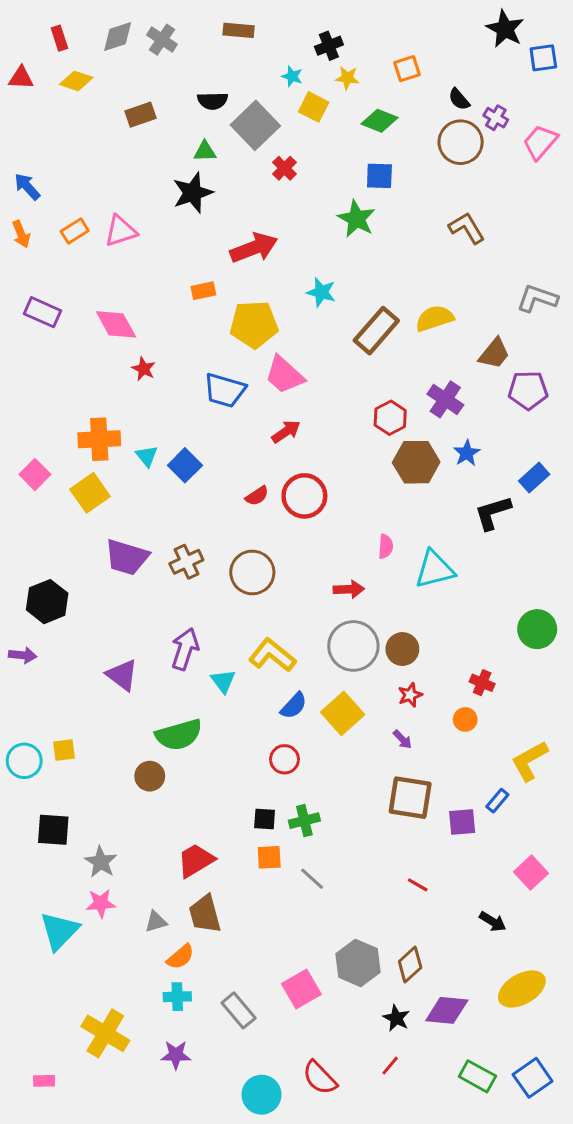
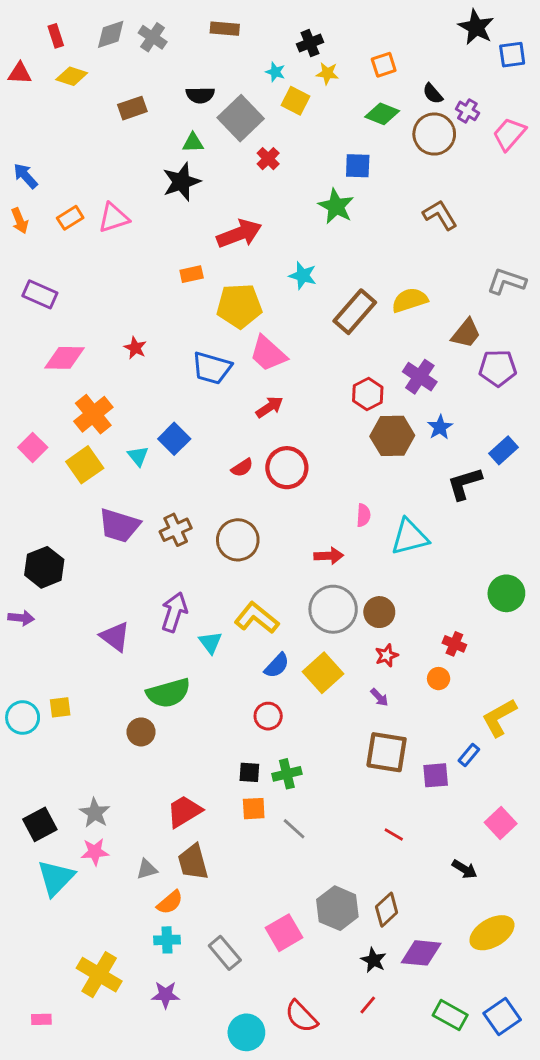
green diamond: (379, 121) -> (382, 114), moved
pink diamond: (116, 324) -> (64, 358), moved, turned -60
orange cross: (99, 439) -> (93, 414), turned -36
cyan triangle: (147, 456) -> (138, 456), moved
black square: (53, 830) -> (40, 824), moved, turned -32

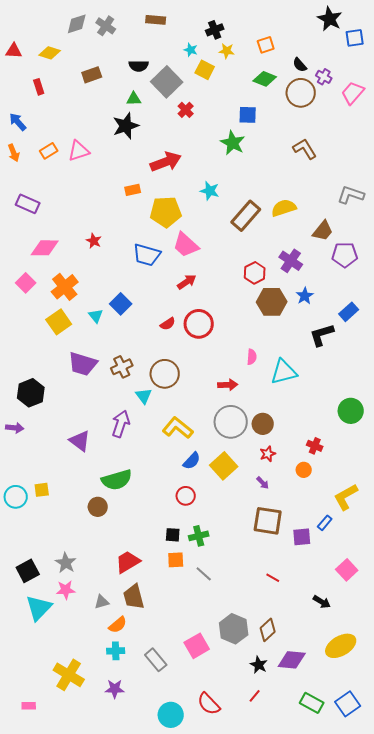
red rectangle: (56, 36) -> (39, 87), moved
pink square: (33, 447) -> (26, 283), moved
cyan triangle: (210, 642) -> (144, 396), moved

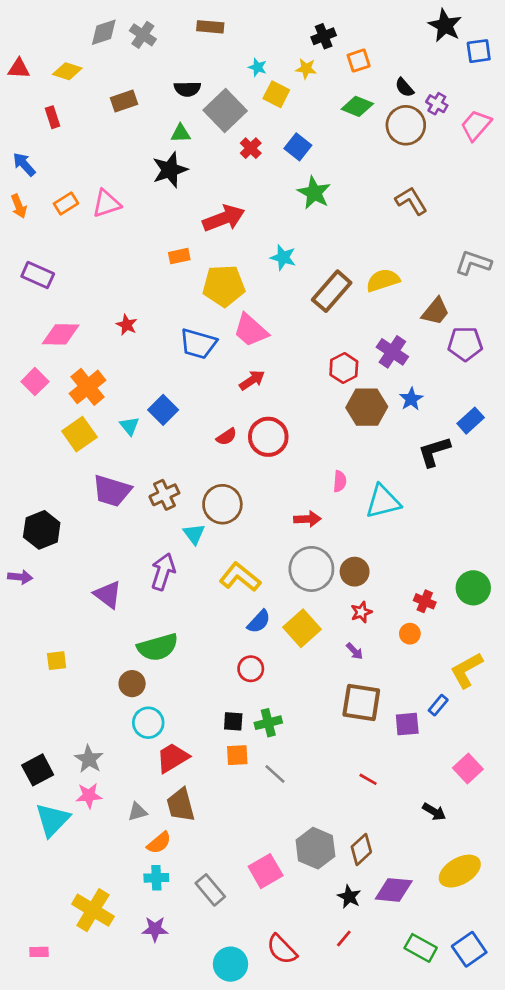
black cross: (215, 30) -> (324, 36), moved
blue square: (248, 115) -> (298, 147), moved, turned 36
green circle: (351, 411) -> (473, 588), moved
cyan circle: (16, 497) -> (148, 723), moved

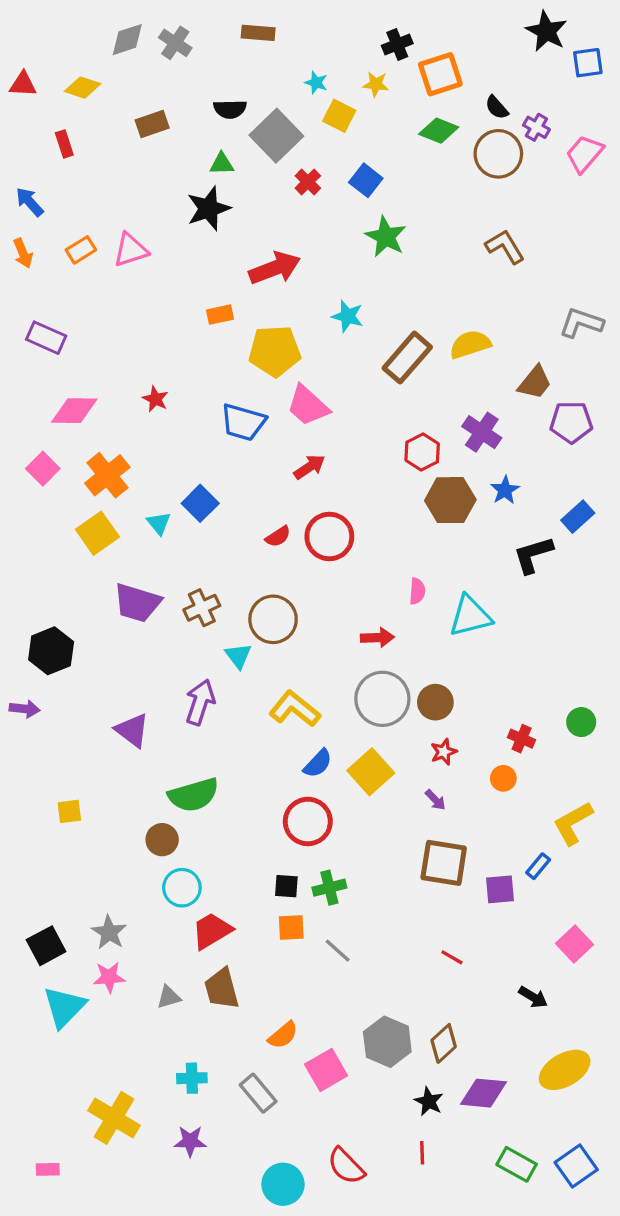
orange square: (359, 61) -> (440, 74), size x1.5
green circle: (473, 588) -> (581, 722), size x0.7
red circle: (251, 669) -> (308, 821), size x1.5
orange semicircle: (159, 843) -> (283, 1035), moved
red line: (344, 938) -> (422, 1153), turned -42

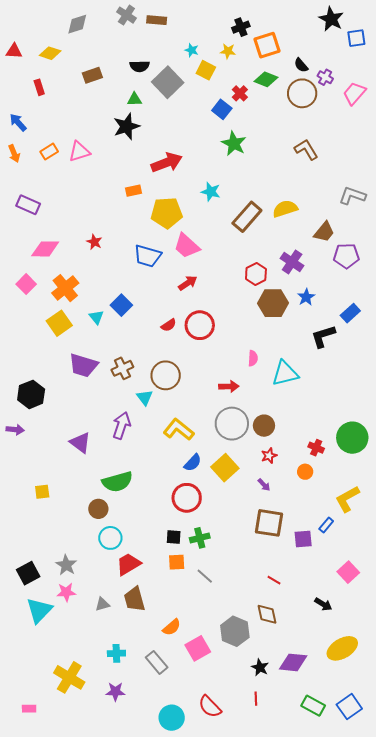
gray cross: (175, 43) -> (126, 15), moved
red cross: (308, 182) -> (240, 93), moved
green circle: (581, 722) -> (352, 438), size x1.8
brown diamond: (444, 1043) -> (267, 614), moved, turned -60

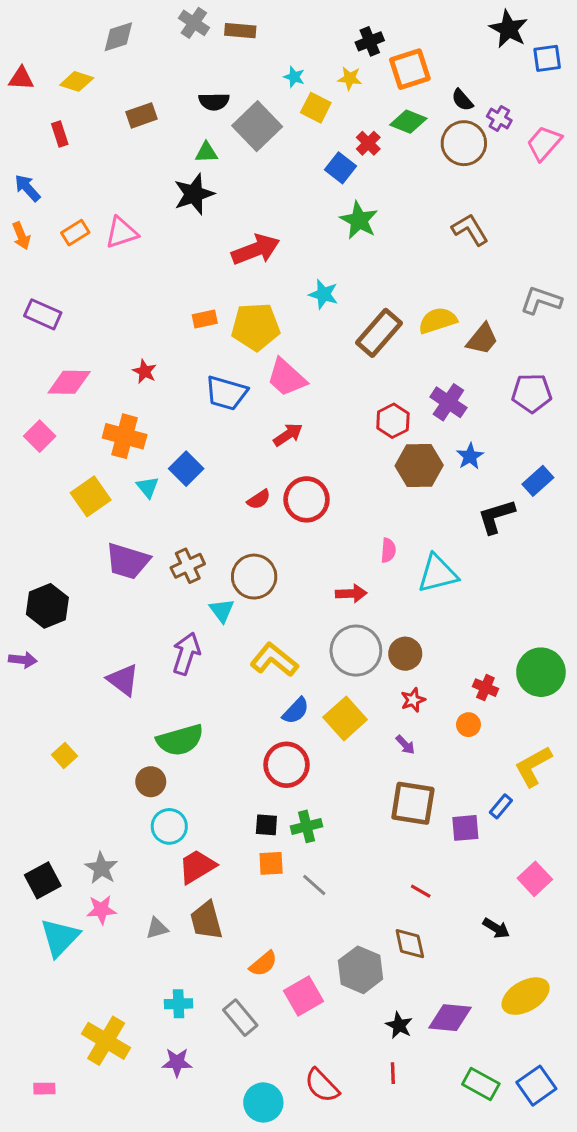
orange rectangle: (133, 191) -> (205, 319), moved
brown trapezoid: (324, 232) -> (482, 339), moved
orange cross: (65, 288) -> (125, 436), moved, turned -36
yellow square: (42, 492) -> (64, 755), turned -35

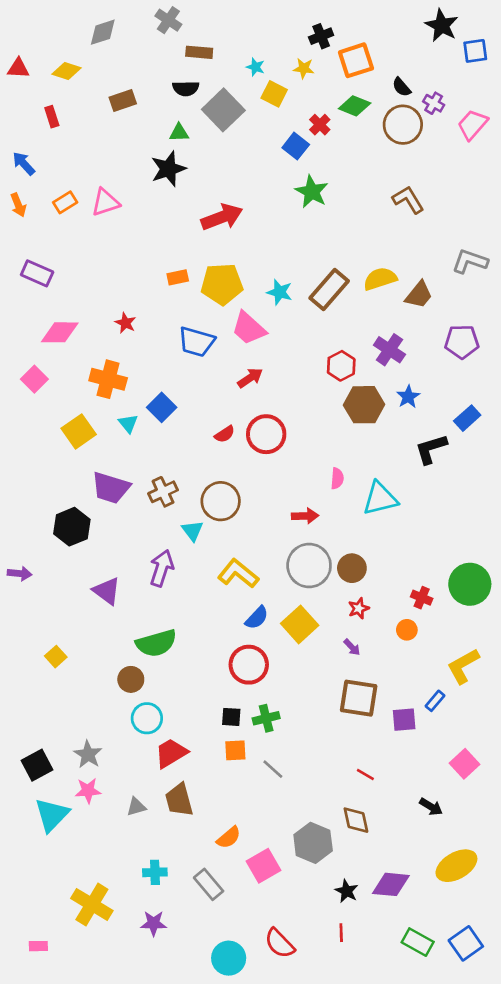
brown rectangle: (240, 31) -> (199, 52), moved
cyan star: (323, 294) -> (280, 292), moved
black hexagon: (47, 606) -> (72, 527), moved

